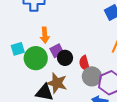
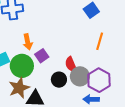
black circle: (65, 58) -> (59, 80), moved
brown star: (57, 83) -> (19, 88), moved, turned -30

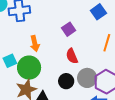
purple square: (42, 56) -> (69, 29), moved
red semicircle: (71, 64) -> (72, 56), moved

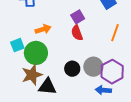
orange arrow: (35, 43) -> (43, 29), turned -98
red semicircle: (72, 56) -> (77, 33), moved

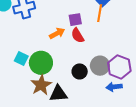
purple square: (78, 17) -> (75, 20), turned 32
orange arrow: (43, 29) -> (57, 33), moved
orange line: (115, 33) -> (100, 13), moved
cyan square: (17, 45) -> (21, 58), turned -32

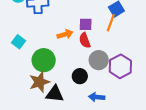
cyan square: (21, 58) -> (19, 42), moved
gray circle: (100, 66) -> (99, 60), moved
purple hexagon: (119, 67) -> (120, 66), moved
blue arrow: (114, 87) -> (97, 97), moved

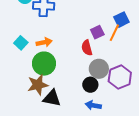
purple square: (86, 24) -> (97, 32), moved, turned -32
orange arrow: (65, 34) -> (44, 42), moved
black circle: (80, 76) -> (90, 85), moved

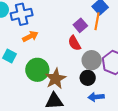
orange arrow: (44, 42) -> (30, 36), moved
brown star: (38, 85) -> (56, 79), moved

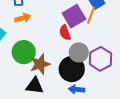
purple square: (80, 25) -> (74, 16), size x1.6
black circle: (88, 78) -> (72, 69), size x1.6

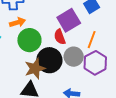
orange line: (91, 15) -> (92, 40), moved
green circle: (24, 52) -> (29, 40), moved
black circle: (72, 69) -> (49, 60), moved

